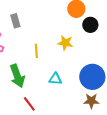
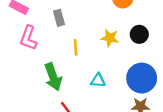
gray rectangle: (15, 21) -> (59, 18), moved
black circle: (90, 25) -> (139, 34), moved

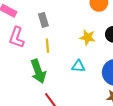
yellow line: (76, 47) -> (47, 46), moved
cyan triangle: (98, 80) -> (78, 66), moved

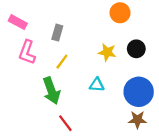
gray rectangle: (43, 20) -> (57, 33), turned 32
yellow line: (47, 46) -> (62, 62), turned 40

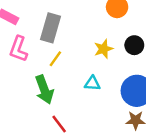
gray rectangle: (57, 33) -> (50, 28), size x1.6
yellow star: (107, 52) -> (103, 49), turned -30

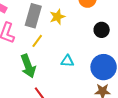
yellow star: (103, 49) -> (57, 17), moved

